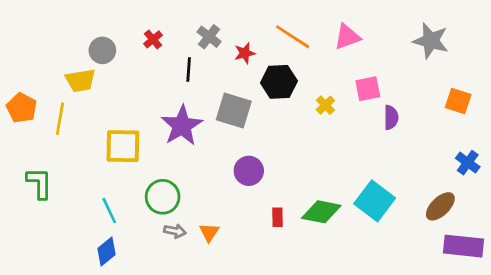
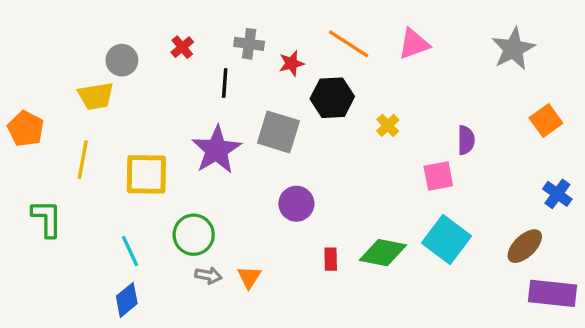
gray cross: (209, 37) -> (249, 44), turned -30
gray star: (431, 41) -> (513, 49), turned 30
pink square: (368, 89) -> (438, 176), moved
orange square: (458, 101) -> (546, 121), turned 36
yellow line: (60, 119) -> (83, 160), moved

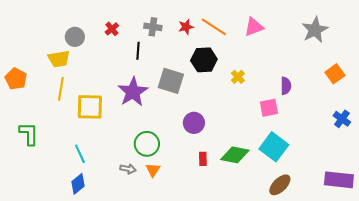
red star: (292, 63) -> (186, 27), moved
yellow line: (83, 160) -> (61, 89), moved
purple circle: (296, 204) -> (194, 123), moved
green circle: (194, 235) -> (147, 144), moved
brown ellipse: (525, 246) -> (280, 185), moved

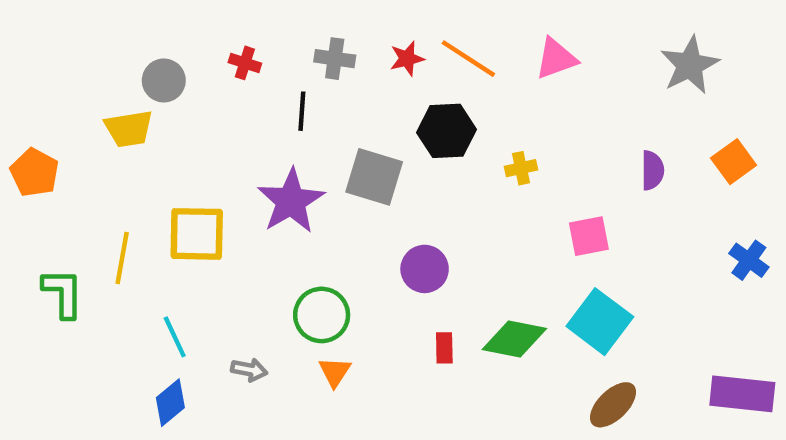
red cross: (112, 29) -> (245, 63), turned -32
yellow cross: (238, 77) -> (521, 168), turned 32
purple semicircle: (286, 86) -> (652, 170), moved
yellow line: (61, 89) -> (122, 258), moved
gray arrow: (128, 169) -> (249, 370), moved

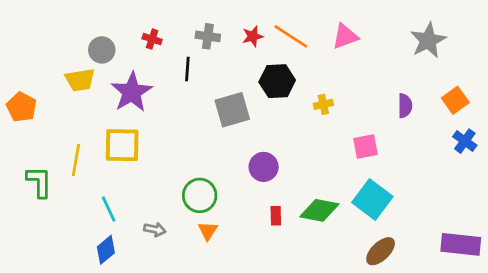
gray square: (374, 177) -> (232, 110), turned -33
purple star: (291, 201) -> (132, 92), moved
blue cross: (749, 260) -> (465, 141), moved

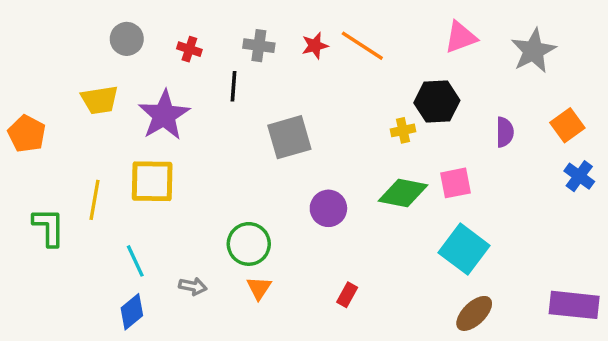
pink triangle: (345, 36) -> (461, 37), moved
gray circle: (102, 50) -> (127, 39), moved
black hexagon: (277, 81) -> (437, 102), moved
green diamond: (319, 210) -> (403, 193), moved
red rectangle: (276, 216) -> (347, 295), moved, turned 30

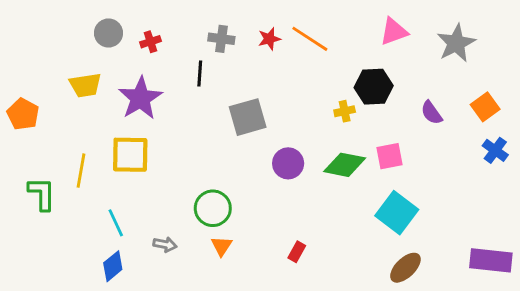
red cross: (189, 49) -> (150, 42), moved, turned -36
purple semicircle: (505, 132) -> (432, 113), turned 145
purple circle: (328, 208) -> (288, 163), moved

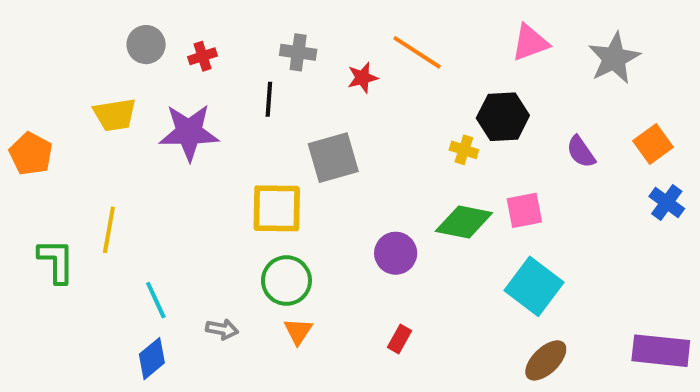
red star: (269, 39) -> (362, 78), moved
purple star: (140, 98) -> (189, 132), turned 30
yellow cross: (345, 111) -> (464, 150), turned 30
yellow square: (130, 155) -> (277, 208), moved
purple circle: (288, 163) -> (396, 253), moved

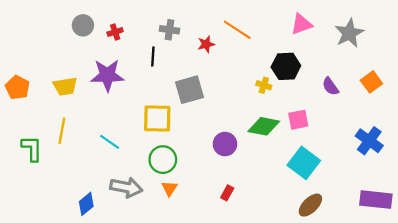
yellow trapezoid: (115, 115) -> (65, 86), moved
blue cross: (667, 203) -> (369, 141), moved, size x1.4
cyan line: (156, 300) -> (110, 142), moved, turned -30
gray arrow: (222, 329) -> (126, 187), size x1.8

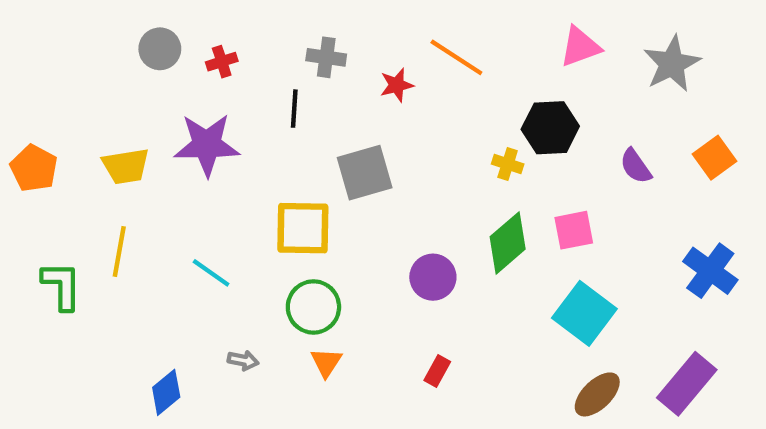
green diamond: (264, 126) -> (508, 243), turned -52
gray arrow: (126, 187) -> (243, 360), size x0.5
purple rectangle: (376, 200) -> (687, 384), moved, turned -56

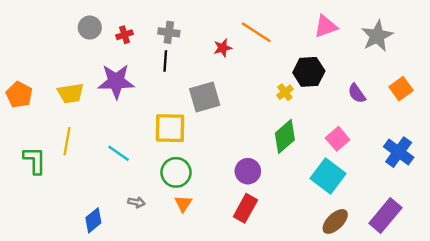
gray cross: (326, 57) -> (169, 32), moved
yellow cross: (508, 164) -> (285, 92), turned 35
pink square: (574, 230) -> (338, 139), moved, turned -30
purple circle: (433, 277) -> (248, 171), moved
red rectangle: (437, 371) -> (245, 208), size x1.6

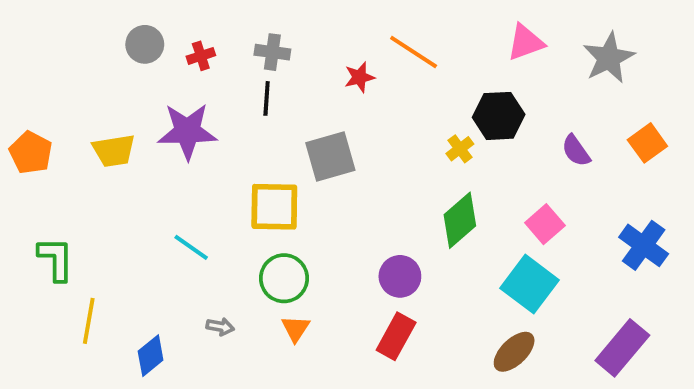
yellow line: (67, 141) -> (89, 321), moved
brown ellipse: (335, 221) -> (514, 352), moved

